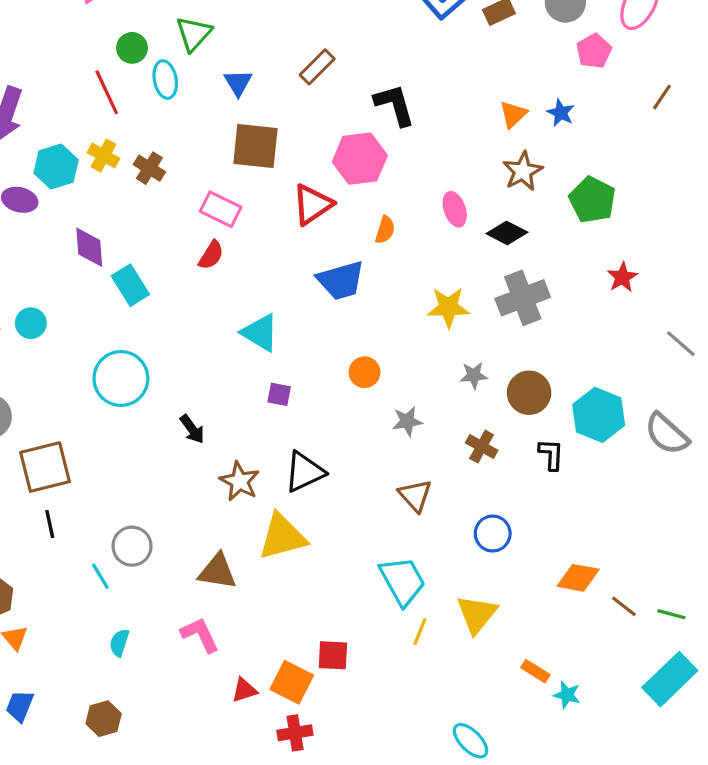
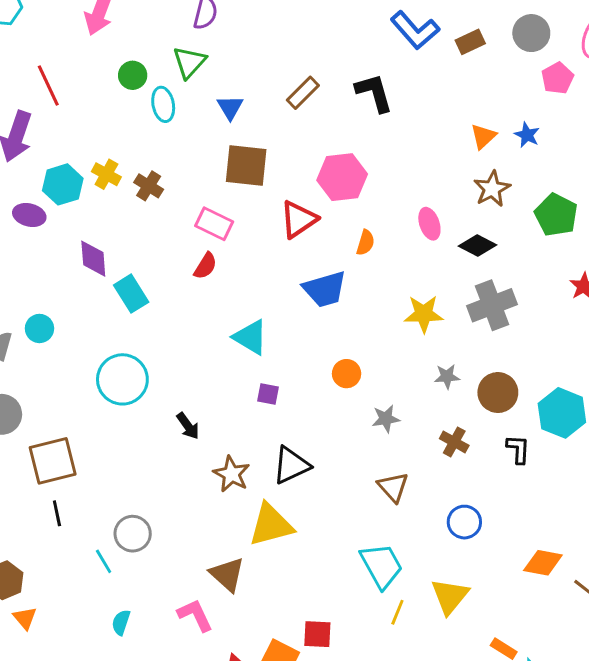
red line: (107, 92) -> (48, 85), moved
black L-shape: (395, 105) -> (374, 93), moved
brown triangle: (217, 571) -> (227, 574), moved, turned 33

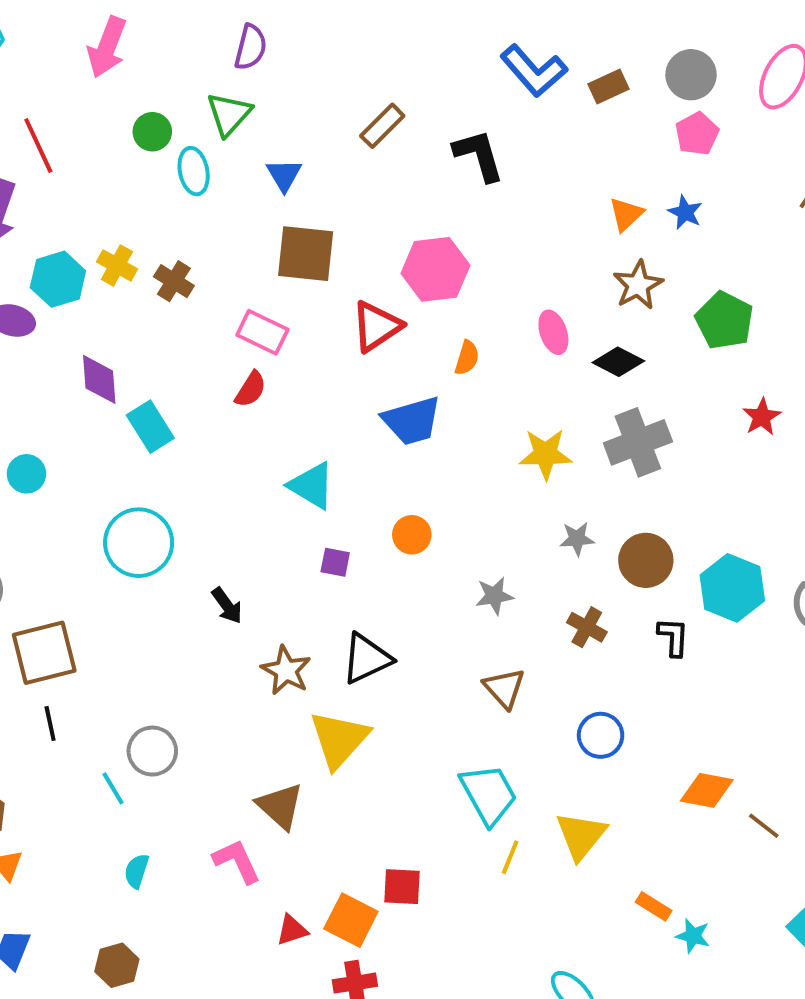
pink pentagon: (558, 78) -> (697, 134), moved
brown rectangle: (303, 93) -> (382, 126), moved
orange circle: (347, 374) -> (412, 535), moved
yellow triangle: (271, 525) -> (339, 739), turned -33

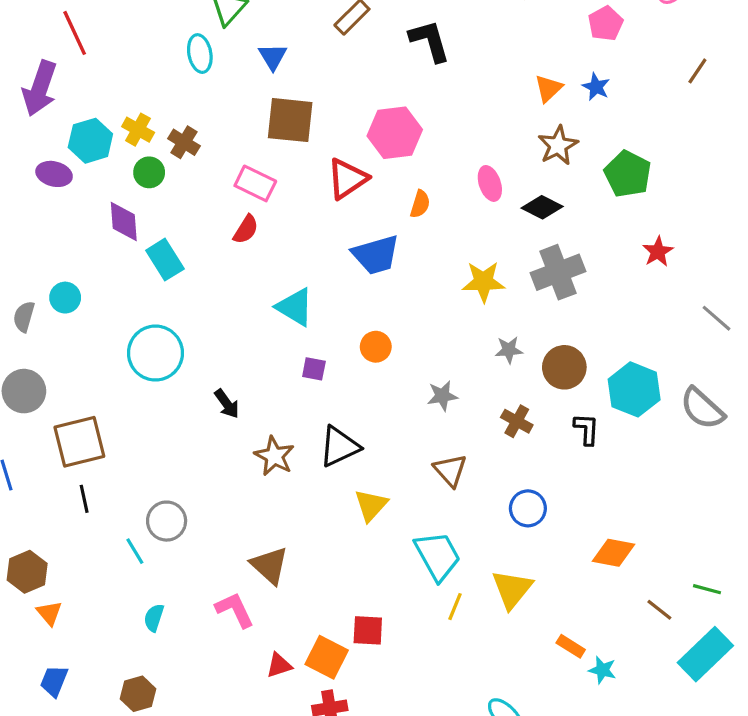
green circle: (152, 132) -> (149, 172), moved
yellow triangle: (339, 739) -> (371, 505), moved, size x0.7
brown line: (764, 826) -> (659, 610), moved

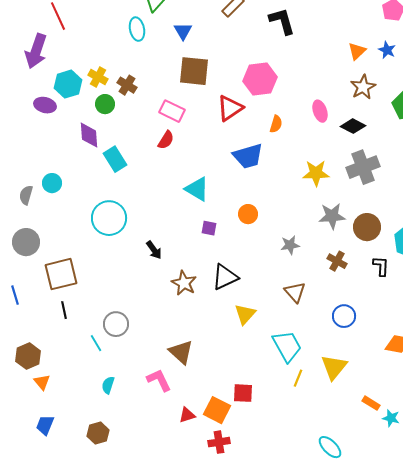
gray star: (509, 350) -> (332, 216), size x1.5

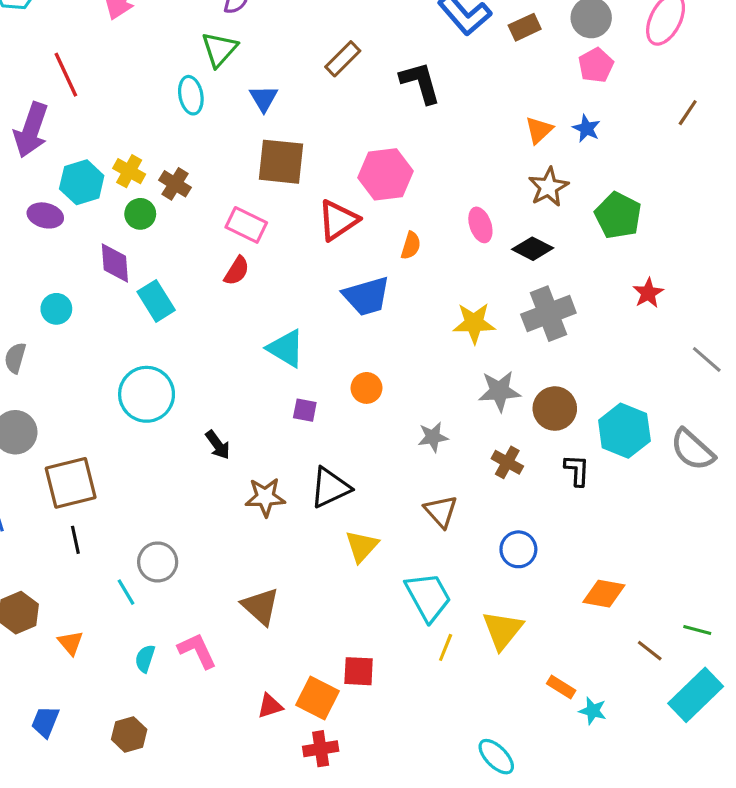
cyan circle: (52, 183) -> (56, 309), moved
brown star: (184, 283) -> (265, 497), turned -30
pink L-shape: (159, 380) -> (197, 651), moved
orange triangle: (42, 382) -> (71, 643), moved

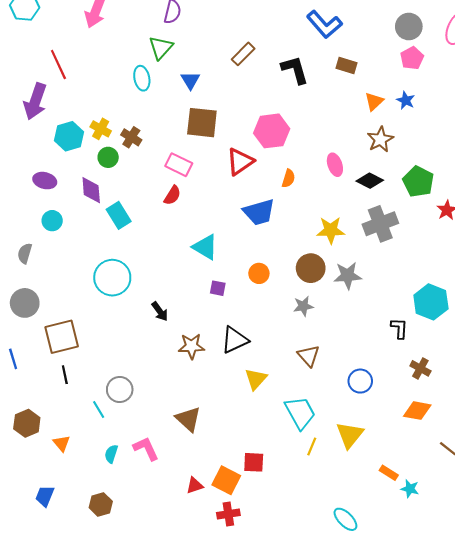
brown rectangle: (525, 27) -> (347, 66), moved, turned 42
purple ellipse: (45, 215) -> (45, 181), moved
green pentagon: (618, 215) -> (418, 182), moved
brown circle: (555, 409) -> (311, 268), moved
brown cross: (507, 462) -> (420, 368), moved

